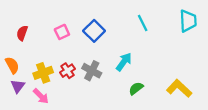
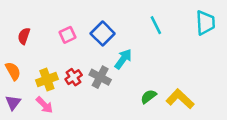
cyan arrow: (124, 62) -> (123, 59), moved
purple triangle: (18, 86) -> (13, 103), moved
yellow L-shape: (179, 88) -> (180, 99), moved

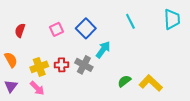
red cross: (74, 77) -> (62, 65), turned 32

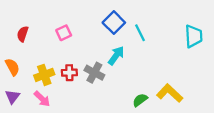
cyan trapezoid: (172, 19) -> (194, 36), moved
cyan line: (130, 21) -> (140, 33), moved
blue square: (86, 28) -> (114, 23), moved
green semicircle: (124, 81) -> (140, 100), moved

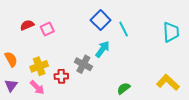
pink square: (64, 33) -> (47, 29), moved
red semicircle: (23, 34) -> (27, 25), moved, turned 48
red cross: (69, 73) -> (61, 76), moved
yellow L-shape: (170, 93) -> (168, 82), moved

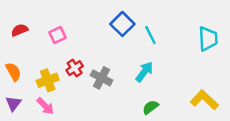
red semicircle: (27, 25) -> (20, 30), moved
cyan arrow: (103, 49) -> (144, 72), moved
red cross: (61, 76) -> (75, 68), moved, turned -32

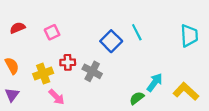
blue square: (122, 24) -> (111, 41), moved
red cross: (75, 68) -> (68, 62), turned 32
cyan arrow: (144, 72) -> (155, 82), moved
pink arrow: (45, 106) -> (57, 97), moved

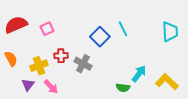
red semicircle: (17, 28) -> (16, 25), size x1.6
purple triangle: (12, 95) -> (28, 85), moved
green semicircle: (137, 98) -> (123, 88), turned -136

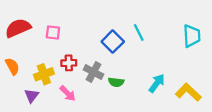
pink square: (47, 29) -> (53, 33), turned 32
pink arrow: (51, 87) -> (68, 93), moved
green semicircle: (123, 88) -> (116, 82), moved

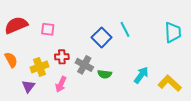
pink arrow: (68, 93) -> (61, 84), turned 70

